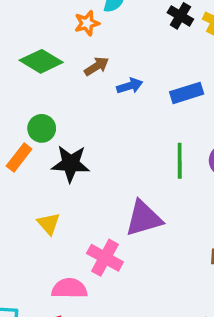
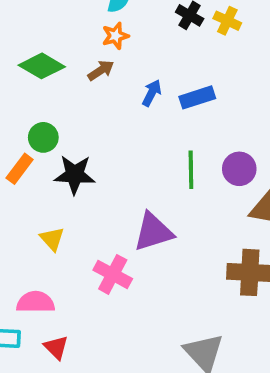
orange star: (87, 23) -> (115, 36), moved
blue arrow: (130, 86) -> (152, 93), moved, turned -45
pink semicircle: (69, 288) -> (36, 302), moved

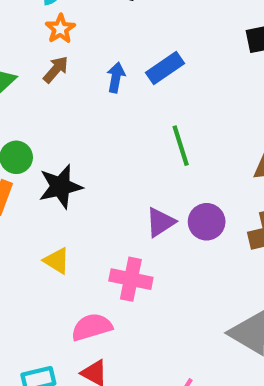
purple circle: (239, 169) -> (207, 222), moved
purple triangle: (153, 232) -> (160, 222), size x0.7
pink semicircle: (36, 302) -> (92, 327), moved

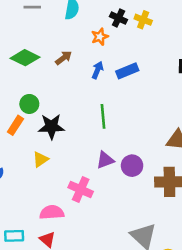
orange star: (60, 29) -> (100, 37), moved
green line: (181, 146) -> (103, 116), moved
yellow triangle: (57, 261) -> (40, 159), moved, turned 42

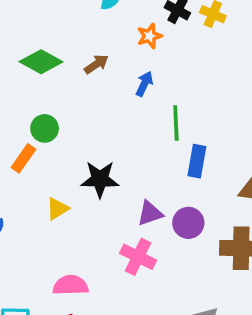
blue rectangle: (127, 71) -> (197, 161), moved, turned -60
green line: (103, 116) -> (176, 123), moved
black star: (51, 127) -> (100, 179), moved
pink cross: (81, 189) -> (138, 257), moved

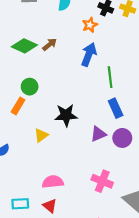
brown arrow: (96, 64) -> (50, 44), moved
blue arrow: (144, 84) -> (89, 55), size x1.5
blue rectangle: (197, 161) -> (116, 108), moved, turned -30
pink cross: (138, 257) -> (102, 181), moved

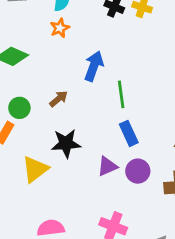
orange star: (90, 25) -> (60, 28), moved
brown arrow: (50, 44) -> (58, 99), moved
yellow triangle: (41, 135) -> (35, 169), size x1.5

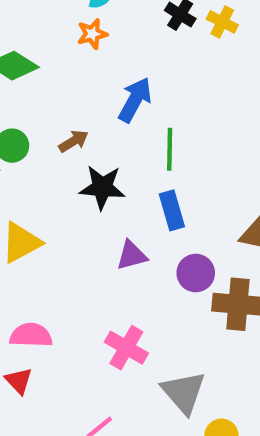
black star: (66, 143) -> (102, 187), moved
purple circle: (138, 171) -> (196, 273), moved

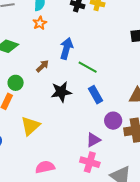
brown arrow: (74, 141) -> (43, 66), moved
green line: (170, 149) -> (88, 67), turned -48
purple triangle: (132, 255) -> (93, 140), moved

